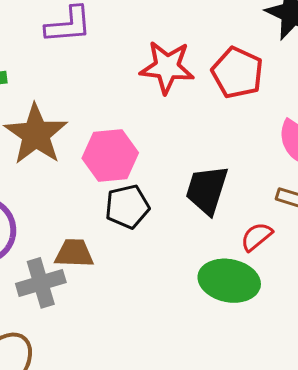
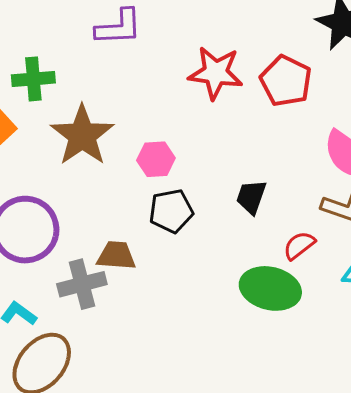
pink hexagon: (110, 155) -> (156, 159), size x0.7
black trapezoid: (207, 190) -> (251, 197), size x0.7

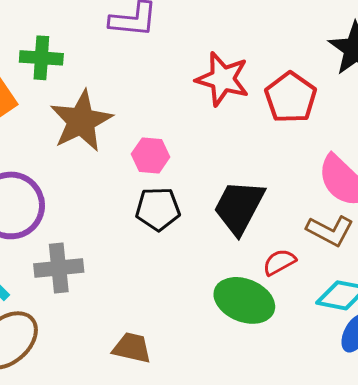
black trapezoid: (251, 197) -> (239, 207), size x1.6
brown trapezoid: (116, 256) -> (132, 348), moved

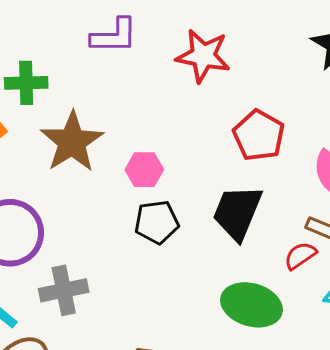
red star: (223, 79) -> (203, 56), moved
red pentagon: (291, 98) -> (259, 135), moved
red semicircle: (279, 262) -> (300, 256), moved

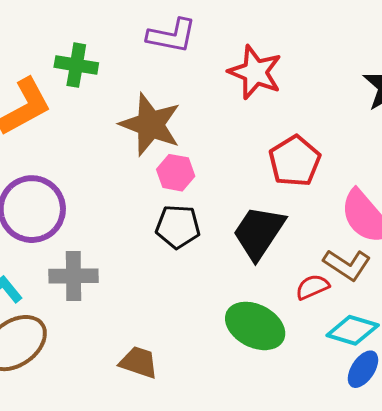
brown star: (72, 142) -> (150, 125), moved, turned -30

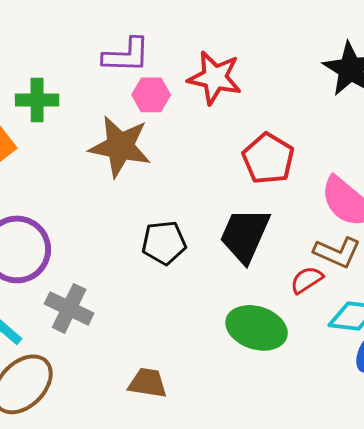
pink hexagon: (176, 173) -> (151, 95), moved
gray cross: (73, 276) -> (69, 308), turned 36

